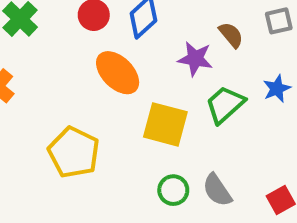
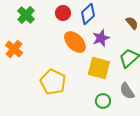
purple star: (195, 59) -> (101, 38), moved, turned -30
gray semicircle: (217, 190) -> (127, 91), moved

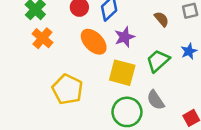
orange cross: (14, 49) -> (42, 38), moved
green circle: (103, 101) -> (127, 112), size x1.6

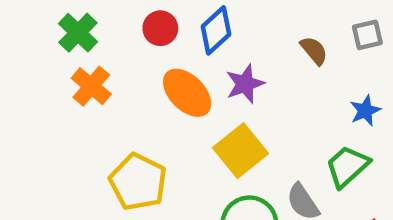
green trapezoid: (158, 61) -> (347, 166), moved
yellow square: (122, 73) -> (241, 151), turned 36

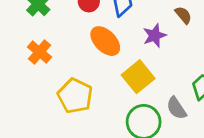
purple star: (245, 84) -> (155, 36), moved
orange cross: (91, 86) -> (40, 52), moved

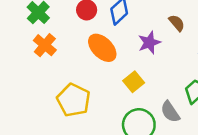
orange cross: (40, 52) -> (45, 45), moved
yellow square: (138, 77) -> (134, 82), size x0.7

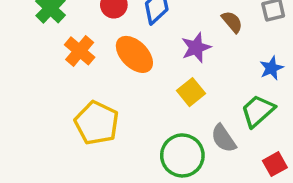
orange cross: (45, 45) -> (80, 51), moved
yellow square: (134, 82) -> (191, 92), moved

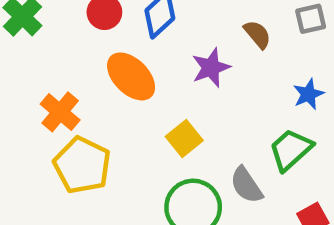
orange cross: (80, 51) -> (60, 112), moved
yellow square: (191, 92) -> (184, 139), moved

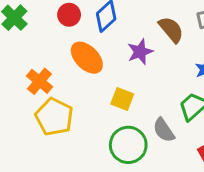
brown semicircle: (257, 34) -> (171, 30), size x1.4
yellow square: (184, 139) -> (122, 99), turned -30

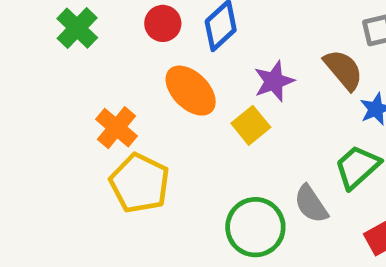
brown semicircle: (171, 30) -> (343, 70), moved
yellow square: (122, 99) -> (251, 125), moved, turned 30

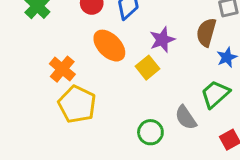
brown semicircle: (343, 70) -> (206, 32), turned -124
green circle: (255, 227) -> (150, 132), size x0.7

